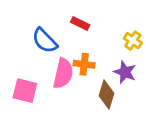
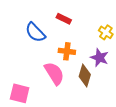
pink semicircle: (63, 73) -> (54, 73), moved, turned -45
pink square: (25, 91) -> (20, 93), moved

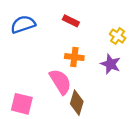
blue semicircle: (35, 32) -> (23, 24), moved, turned 115
brown diamond: (85, 76) -> (77, 103), moved

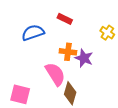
blue semicircle: (23, 24) -> (33, 33), moved
purple star: (111, 64) -> (84, 58), moved

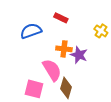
pink square: (20, 94) -> (34, 89), moved

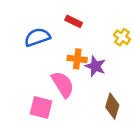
brown diamond: (66, 88) -> (112, 106), moved

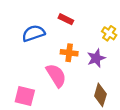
purple star: (95, 66) -> (96, 58), moved, turned 30
pink square: (41, 107) -> (25, 96), moved

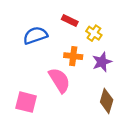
yellow cross: (109, 33) -> (94, 33), moved

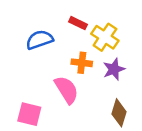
yellow cross: (94, 33) -> (105, 37), size x1.5

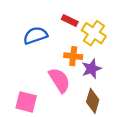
purple star: (114, 69) -> (92, 69), moved
brown diamond: (119, 113) -> (93, 101), moved

